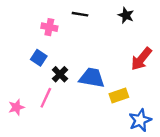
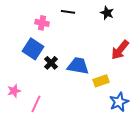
blue square: (39, 58) -> (33, 49), size x1.5
pink line: (46, 98) -> (36, 104), moved

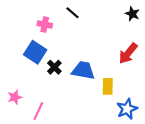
black line: (68, 12) -> (72, 13), turned 32
black star: (107, 13) -> (132, 14), moved
yellow rectangle: (101, 81) -> (108, 86), turned -70

